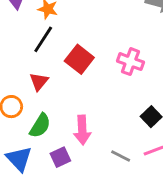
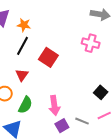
pink cross: (130, 62) -> (91, 43), moved
purple square: (60, 157) -> (62, 126), moved

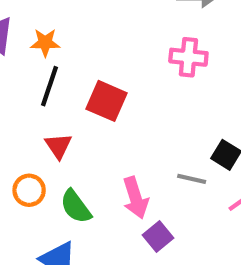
green semicircle: (25, 105) -> (76, 207), turned 126
gray line: (82, 121) -> (192, 179), moved

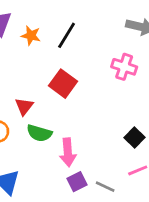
black line: (49, 86) -> (67, 35), moved
gray line: (192, 179) -> (105, 187), moved
green semicircle: (76, 207) -> (39, 133), moved, turned -50

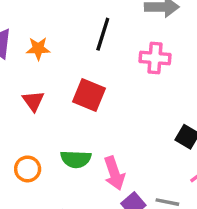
black line: (67, 35) -> (103, 34), moved
red triangle: (24, 106) -> (33, 101), moved

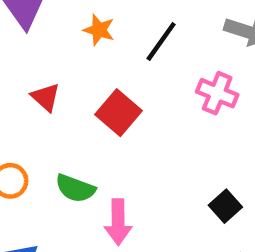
orange star: (38, 49) -> (99, 30), moved
red triangle: (33, 101) -> (46, 97), turned -30

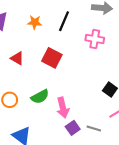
green semicircle: (75, 188) -> (40, 97), turned -36

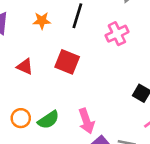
pink cross: (95, 39) -> (117, 34), turned -30
green semicircle: (40, 97) -> (48, 120), moved

